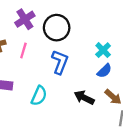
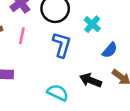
cyan cross: (103, 50) -> (92, 24), moved
cyan semicircle: (39, 96) -> (58, 93), moved, turned -84

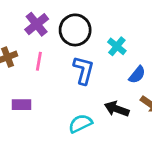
cyan semicircle: (58, 93) -> (80, 124), turned -50

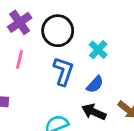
blue semicircle: (137, 75) -> (95, 84), moved

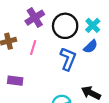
cyan cross: (98, 50) -> (93, 25), moved
blue semicircle: (95, 84) -> (91, 47), moved

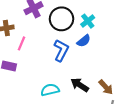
pink line: (33, 48) -> (22, 43), moved

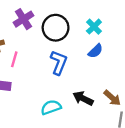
cyan cross: (88, 21) -> (94, 27), moved
blue semicircle: (84, 41) -> (95, 51), moved

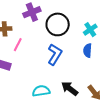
blue semicircle: (95, 51) -> (88, 50), turned 128

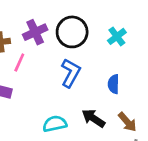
purple cross: (32, 12) -> (35, 32), moved
blue semicircle: (88, 50) -> (114, 84), moved

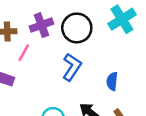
cyan cross: (117, 36) -> (122, 19), moved, size x1.5

